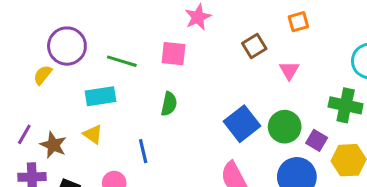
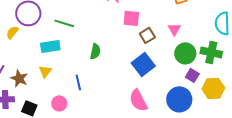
brown square: (254, 46) -> (147, 35), moved
pink square: (174, 54) -> (131, 18), moved
green circle: (285, 127) -> (185, 53), moved
yellow triangle: (93, 134) -> (45, 71), turned 32

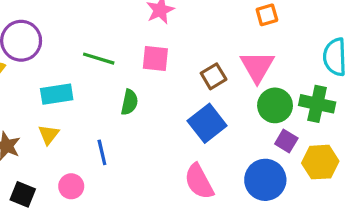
pink square: (131, 18) -> (155, 59), moved
green line: (64, 23) -> (99, 59), moved
pink triangle: (174, 29) -> (257, 67), size x1.6

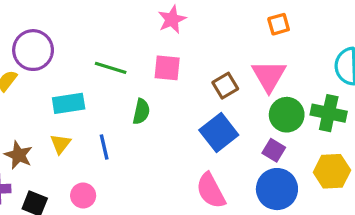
purple square: (286, 141) -> (274, 150), moved
blue line: (102, 152) -> (104, 147), moved

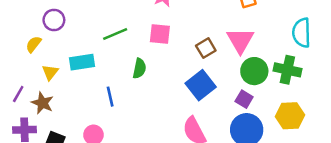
purple circle: (33, 50) -> (54, 20), size x0.7
green line: (111, 68) -> (115, 34), turned -40
yellow triangle: (60, 144) -> (50, 72), moved

